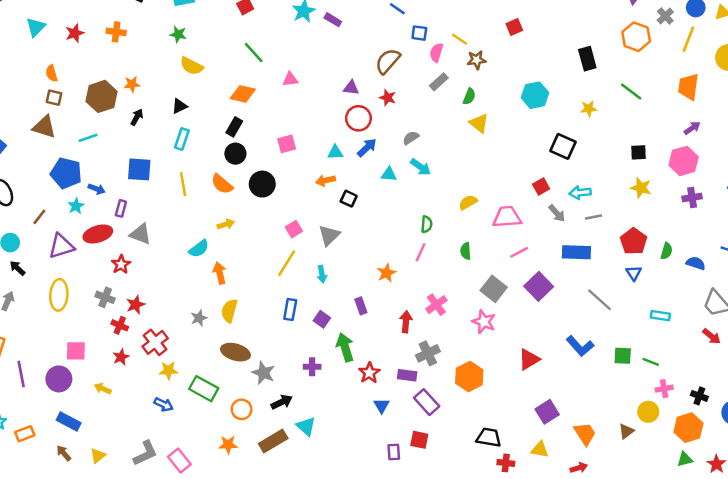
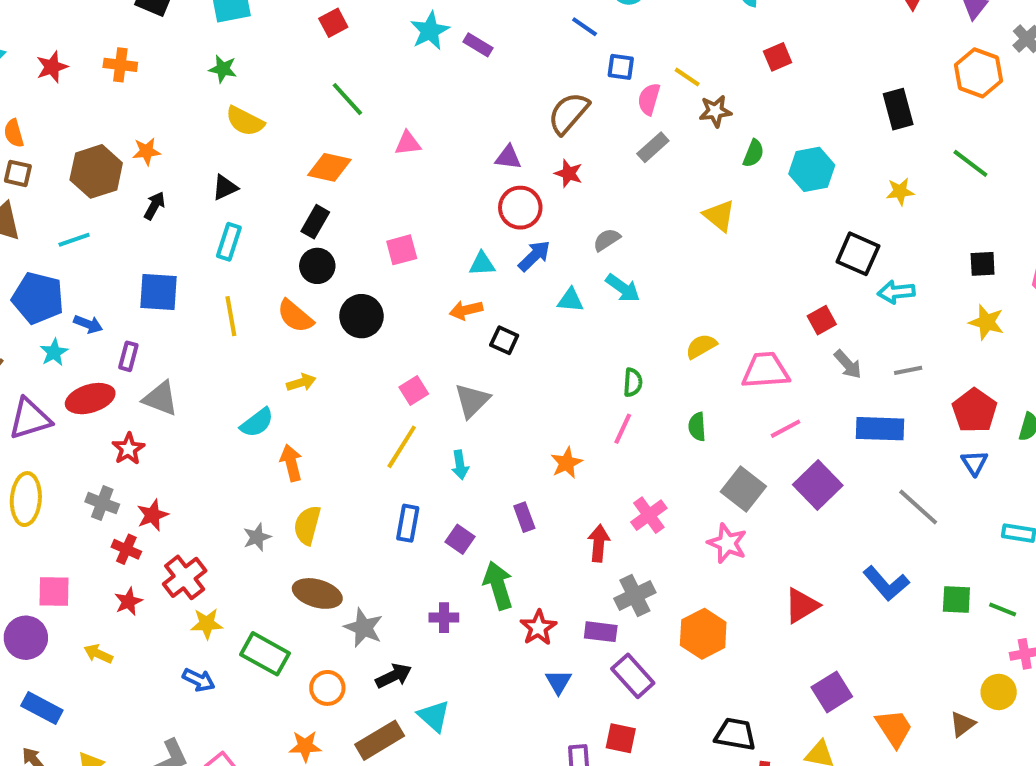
green semicircle: (469, 96) -> (753, 153), moved
cyan arrow: (580, 193) -> (896, 292), moved

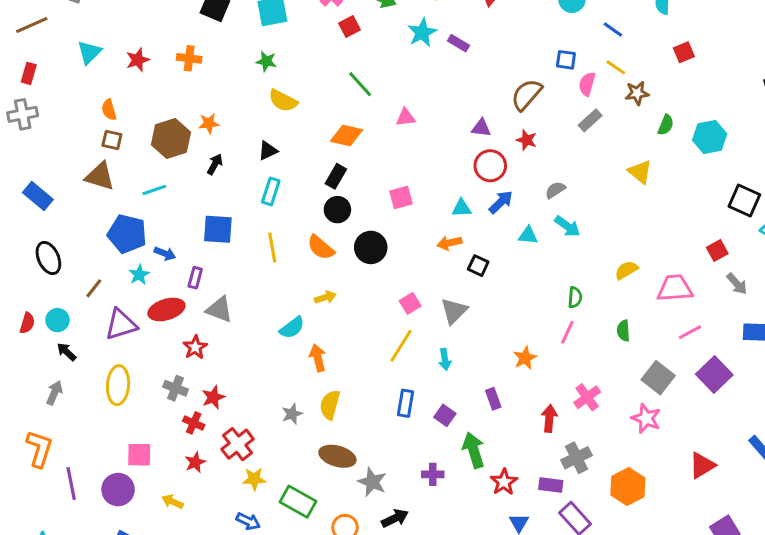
blue line: (585, 27) -> (613, 30), moved

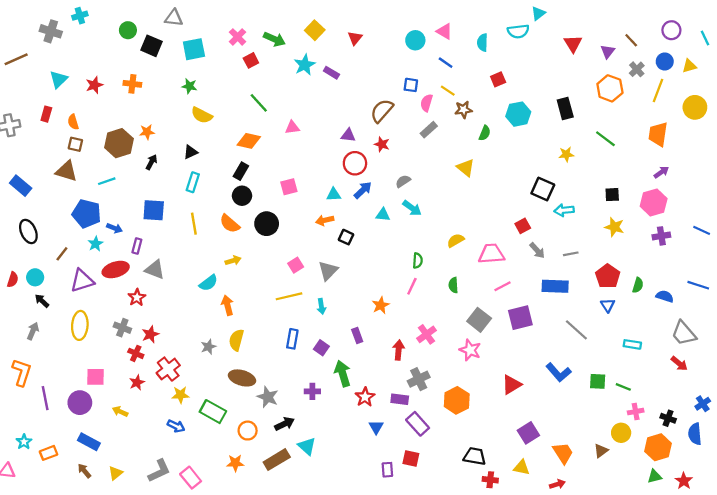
red rectangle: (29, 73) -> (46, 114), moved
cyan hexagon: (710, 137) -> (518, 114), moved
yellow line: (401, 346) -> (289, 296), turned 45
purple square: (714, 375) -> (520, 318), turned 30

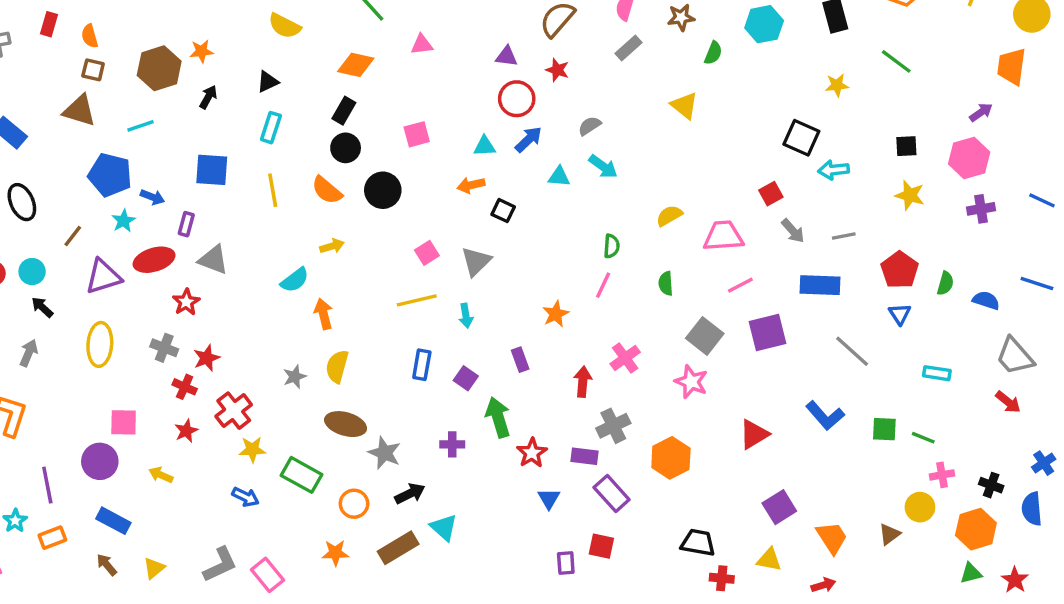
orange trapezoid: (658, 134) -> (1011, 67), moved
purple line: (45, 398) -> (47, 485), moved

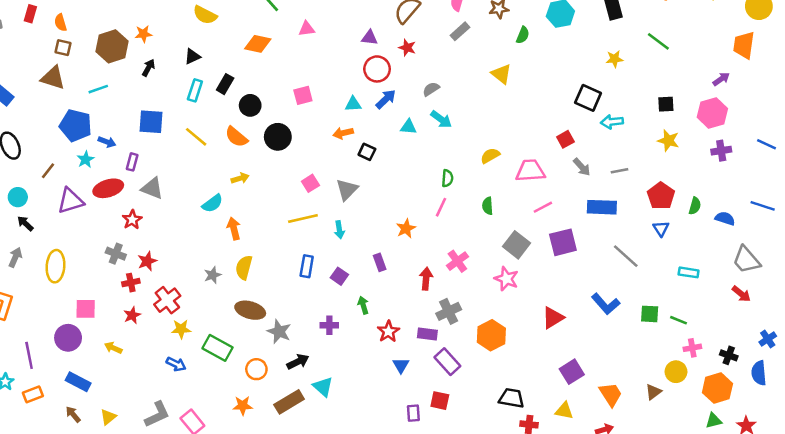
black rectangle: (344, 111) -> (225, 84), moved
yellow line: (273, 190) -> (196, 137), turned -40
yellow ellipse: (100, 344) -> (55, 266), moved
red cross: (185, 387) -> (131, 283), turned -36
green arrow: (498, 417) -> (363, 305), size x0.6

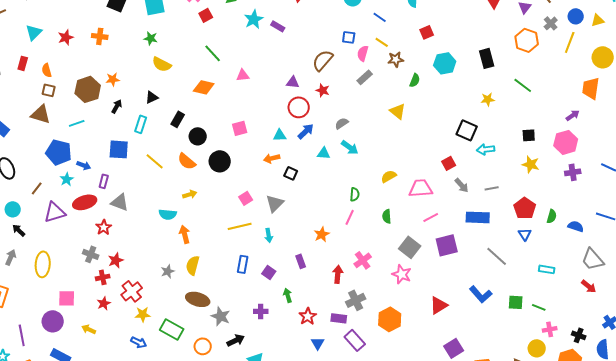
cyan rectangle: (195, 90) -> (141, 124), moved
cyan semicircle: (212, 203) -> (168, 214), turned 42

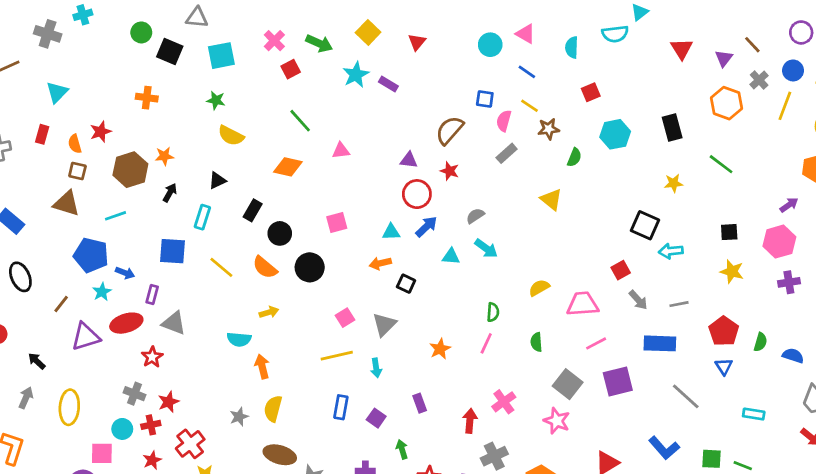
red star: (66, 37) -> (101, 132), moved
cyan circle: (13, 209) -> (122, 429), moved
orange star: (322, 234) -> (440, 349), moved

